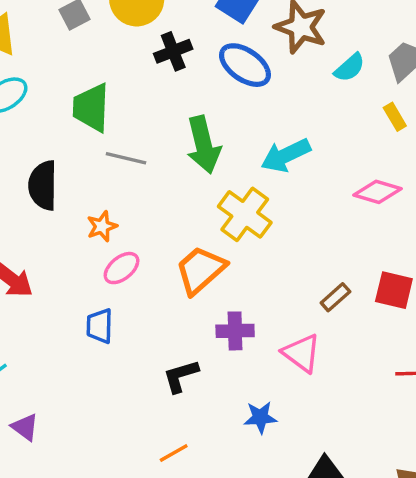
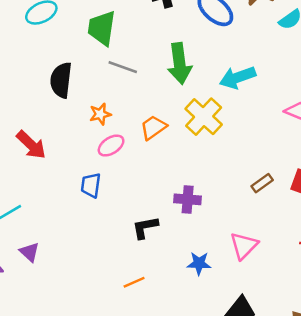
orange trapezoid: (200, 270) -> (153, 127), moved, size x0.7
pink triangle: (301, 353) -> (244, 246), moved, turned 32

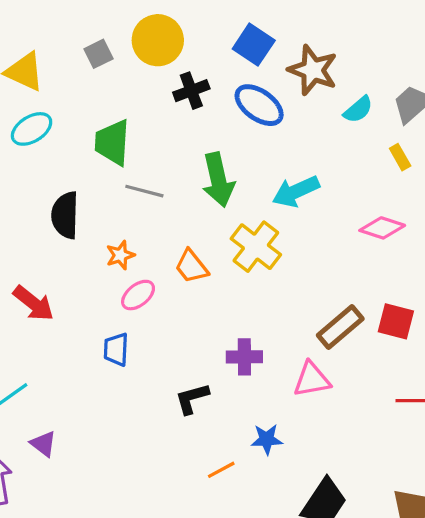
orange trapezoid: (153, 127) -> (191, 267), turned -88
brown rectangle: (262, 183) -> (340, 327), size x1.6
pink triangle: (244, 246) -> (312, 379), moved, turned 40
orange line: (134, 282) -> (221, 470), moved

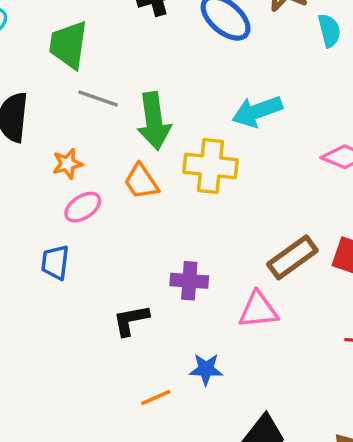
cyan semicircle: (358, 110) -> (329, 31), turned -68
green arrow: (218, 180) -> (154, 121), moved
yellow cross: (256, 247) -> (211, 166), turned -36

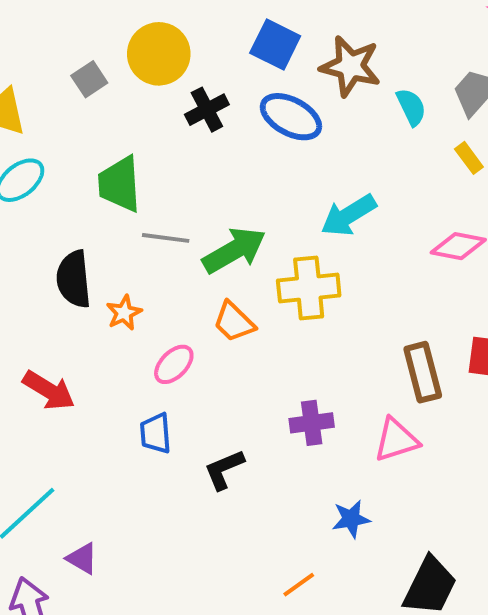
green arrow: (154, 121) -> (234, 250), turned -100
orange star: (67, 164) -> (124, 313), moved
brown rectangle: (292, 257) -> (423, 372), turned -57
black L-shape: (131, 320) -> (224, 470), moved
orange line: (156, 398) -> (299, 585), moved

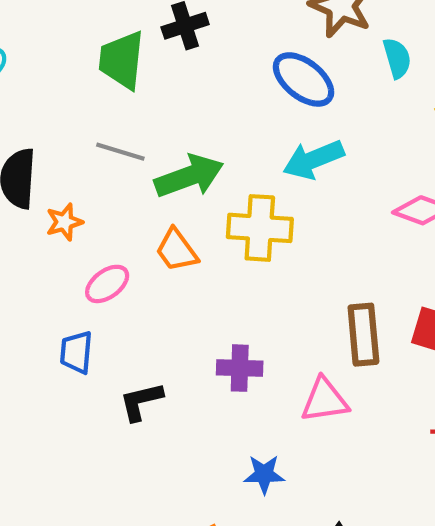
blue ellipse: (291, 117) -> (304, 79), moved
green trapezoid: (120, 184) -> (122, 60), moved

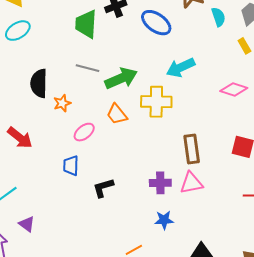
blue ellipse: (304, 79) -> (156, 23), moved
brown rectangle: (363, 335) -> (192, 149), moved
purple cross: (240, 368) -> (160, 183), moved

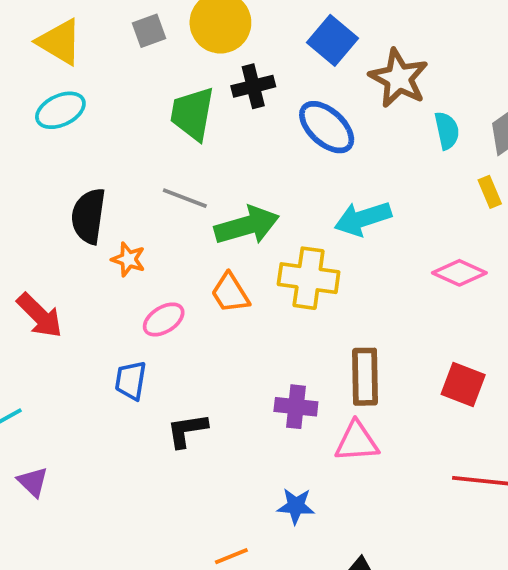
orange star: (62, 103) -> (128, 259), turned 30
purple cross: (160, 183) -> (296, 407), moved

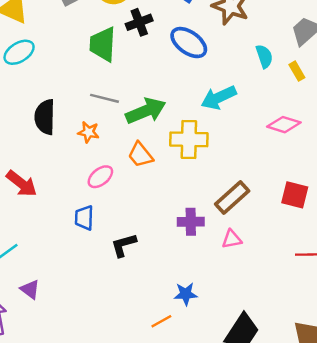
cyan semicircle: (447, 131) -> (264, 56), moved
orange star: (128, 259) -> (89, 132), moved
brown rectangle: (365, 377) -> (232, 197), turned 56
pink triangle: (357, 442) -> (232, 239), size x0.7
blue star: (296, 506) -> (186, 294), moved

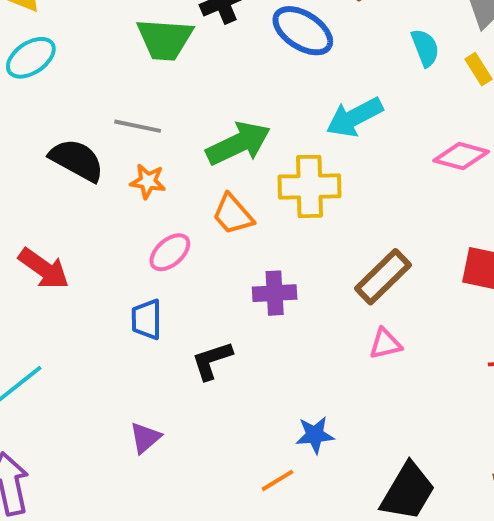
green trapezoid: (103, 44) -> (165, 39), turned -87
gray line: (104, 98) -> (138, 126), moved
black semicircle: (45, 117) -> (77, 160), turned 120
purple cross: (191, 222) -> (275, 293), moved
purple triangle: (30, 289) -> (145, 438), moved, turned 45

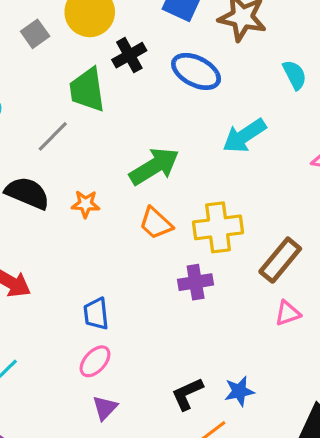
green trapezoid: (165, 39) -> (87, 90), turned 84
gray line: (138, 126) -> (53, 136), moved, turned -51
yellow cross: (310, 186) -> (218, 227), moved
pink ellipse: (170, 252) -> (95, 361), moved
black L-shape: (212, 360) -> (187, 394), moved

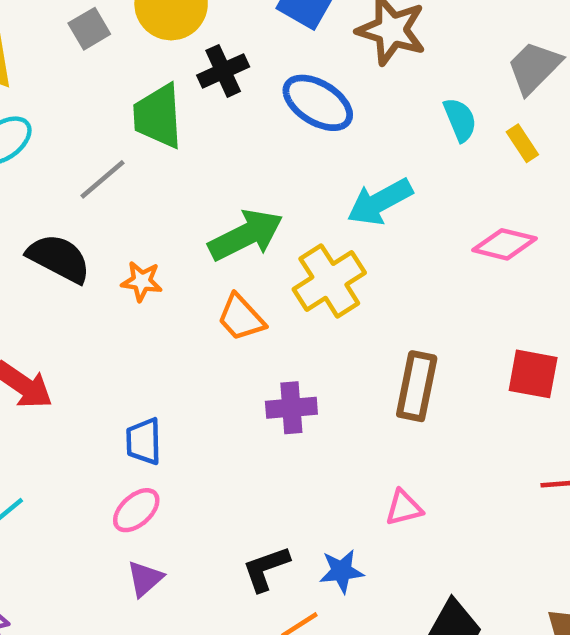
yellow cross: (218, 227) -> (329, 281), moved, turned -30
brown rectangle: (280, 260) -> (417, 386), turned -33
pink triangle: (288, 313) -> (404, 508), moved

